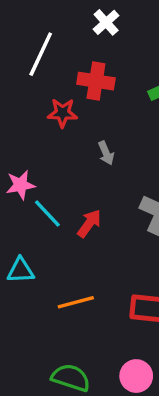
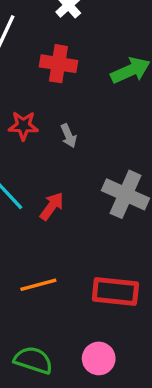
red star: (62, 113) -> (23, 126), moved

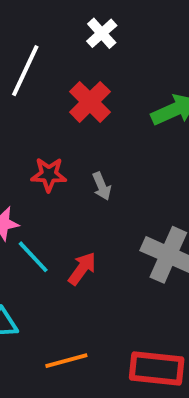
red cross: (58, 64) -> (90, 102), turned 36

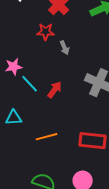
red star: (49, 174) -> (46, 32), moved

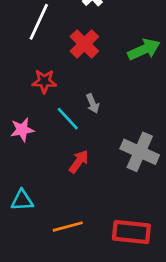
red star: (46, 32) -> (44, 81), moved
cyan line: (30, 84) -> (68, 119), moved

